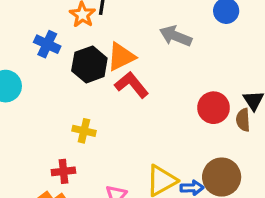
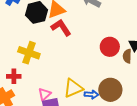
yellow cross: (84, 131) -> (29, 53), size x1.5

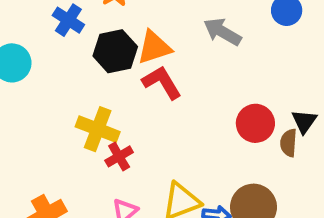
red cross: (14, 76) -> (119, 156), moved, turned -32

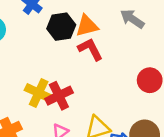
yellow cross: (98, 129) -> (39, 93), moved
red cross: (119, 156) -> (59, 96), size x1.5

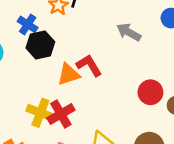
orange triangle: (87, 26) -> (69, 74), moved
black hexagon: (61, 27) -> (40, 45), moved

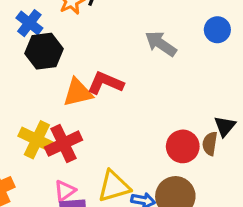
red L-shape: (89, 65) -> (105, 83), turned -40
red circle: (150, 92) -> (183, 146), moved

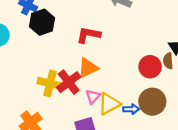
orange triangle: (78, 93) -> (88, 68), moved
pink triangle: (65, 191) -> (93, 97), moved

